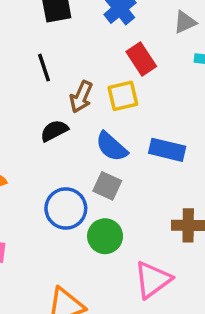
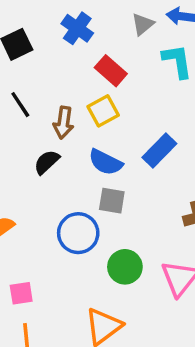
blue rectangle: (167, 150) -> (159, 151), turned -44
green circle: (105, 236) -> (125, 267), moved

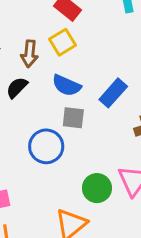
blue rectangle: (159, 151) -> (113, 93), moved
green circle: (125, 267) -> (97, 188), moved

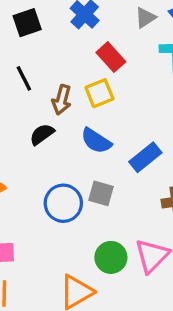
gray square: (73, 118) -> (101, 193), moved

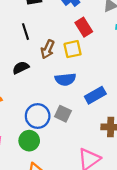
black semicircle: (42, 134) -> (21, 68), moved
blue semicircle: (96, 141) -> (65, 79), turned -48
green circle: (111, 257) -> (29, 141), moved

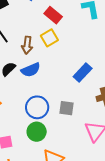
blue semicircle: (65, 79) -> (31, 70), moved
gray square: (63, 114) -> (67, 108), moved

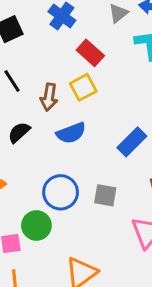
blue semicircle: (31, 70) -> (71, 133), moved
green circle: (37, 132) -> (36, 225), moved

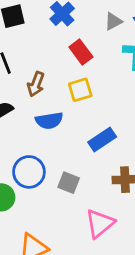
yellow square: (83, 87) -> (80, 90), moved

